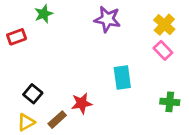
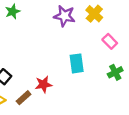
yellow cross: (164, 25) -> (94, 14), moved
green cross: (170, 102) -> (115, 72), moved, turned -32

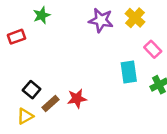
cyan rectangle: (77, 63) -> (129, 72), moved
brown rectangle: (24, 98) -> (50, 104), moved

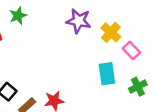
yellow cross: (135, 18) -> (111, 32), moved

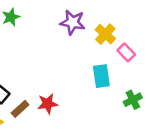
green cross: (138, 87) -> (133, 100), moved

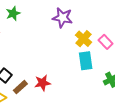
yellow cross: (105, 34) -> (83, 39), moved

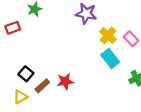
cyan rectangle: (86, 61) -> (110, 58), turned -30

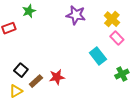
yellow cross: (108, 35) -> (112, 19), moved

